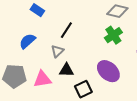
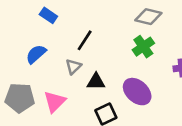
black triangle: (66, 70) -> (96, 82), moved
pink triangle: (42, 79) -> (55, 102), turned -36

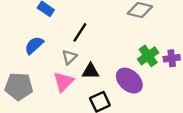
green cross: (143, 47) -> (148, 56), moved
pink triangle: (55, 102) -> (63, 82), moved

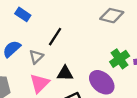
gray triangle: (69, 57) -> (36, 57), moved

